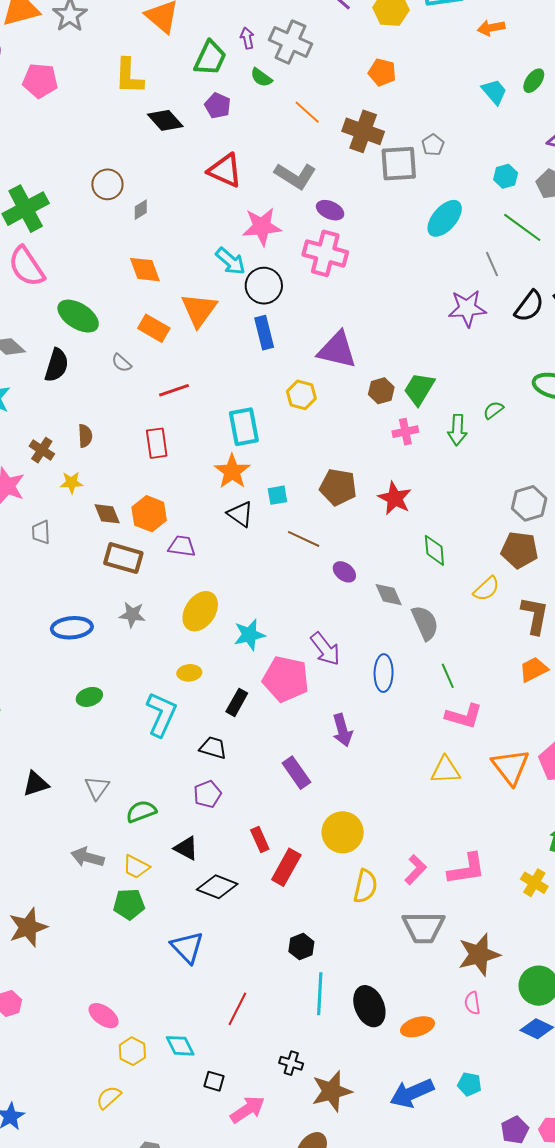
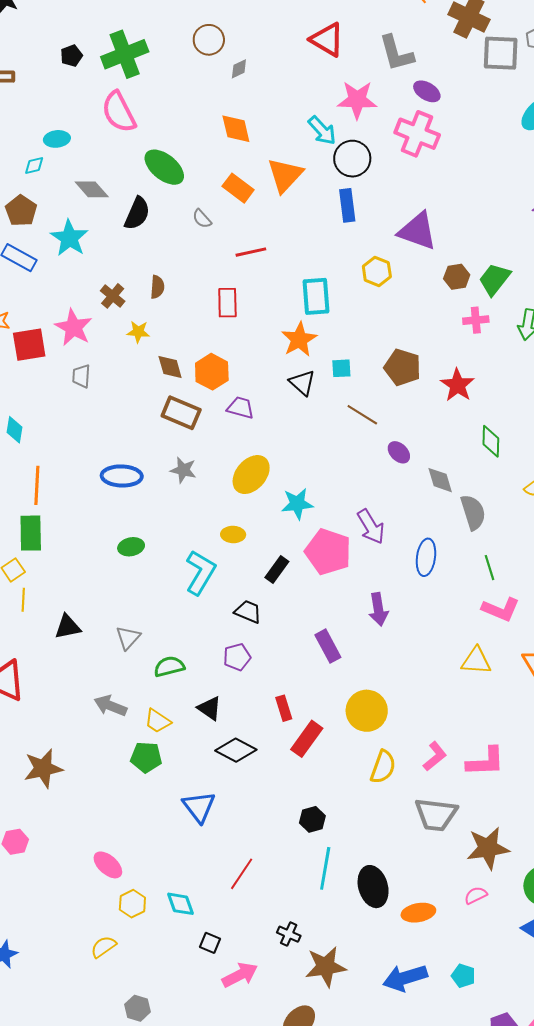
gray L-shape: (295, 176) -> (396, 53), turned 36
gray trapezoid: (41, 532) -> (81, 376), moved
pink semicircle: (472, 1003) -> (476, 895), turned 65

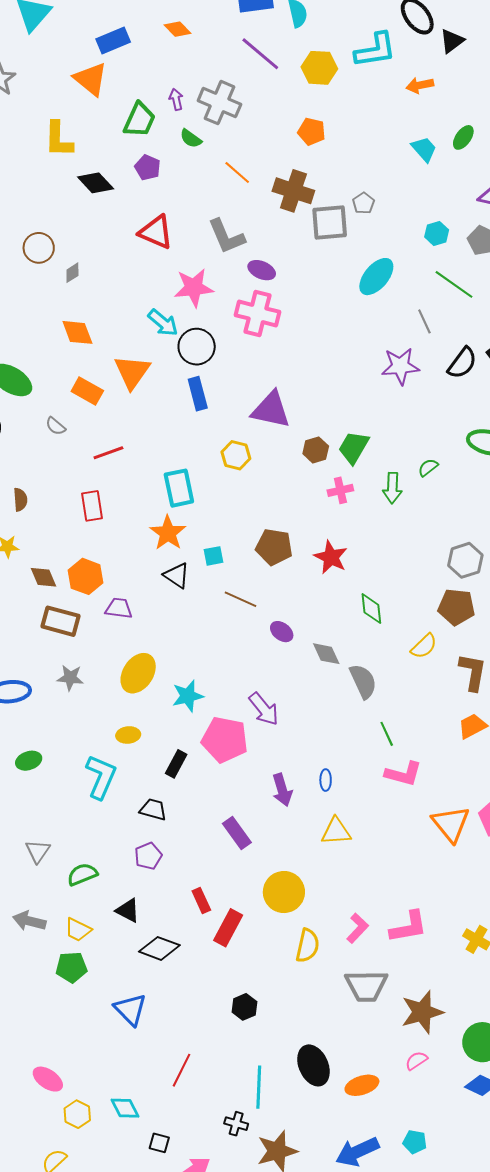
blue ellipse: (426, 557) -> (326, 780), moved, size x0.6
yellow triangle: (476, 661) -> (336, 831), moved
cyan line: (325, 868) -> (259, 1087), moved

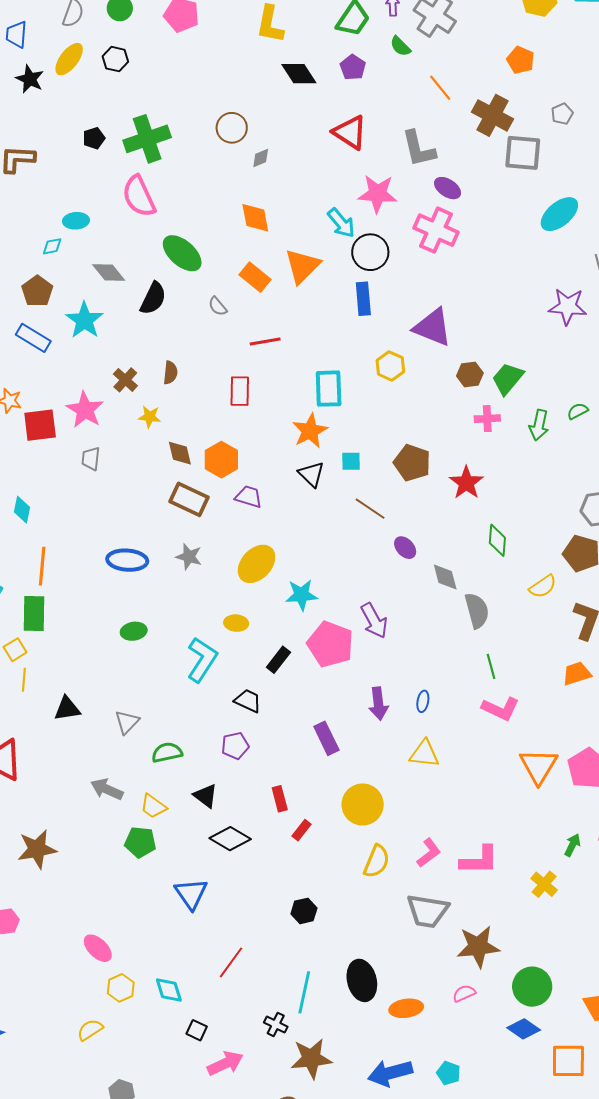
gray pentagon: (363, 203) -> (562, 114), moved
red rectangle: (228, 928) -> (301, 830), size x0.6

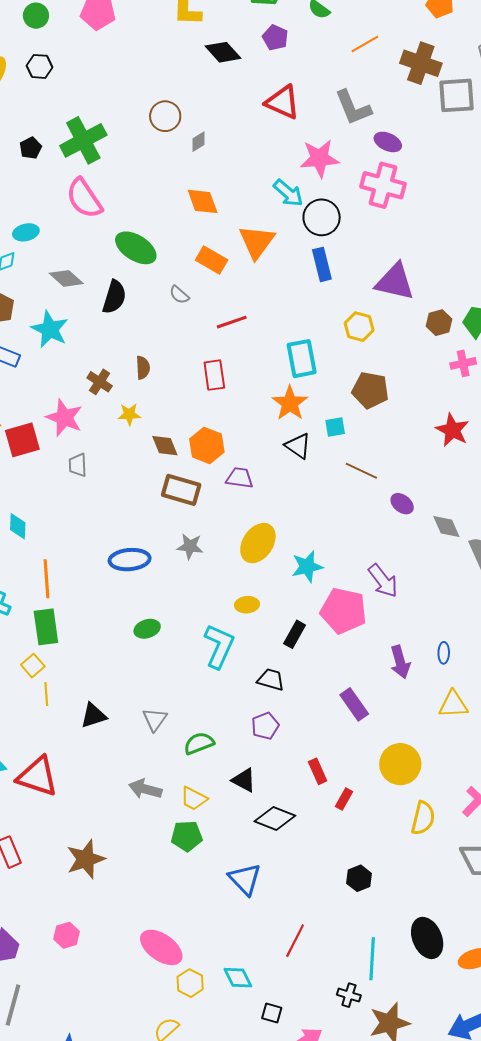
orange line: (440, 88) -> (365, 44), turned -72
brown pentagon: (412, 463) -> (370, 390), moved
pink ellipse: (98, 948) -> (161, 947), size x1.4

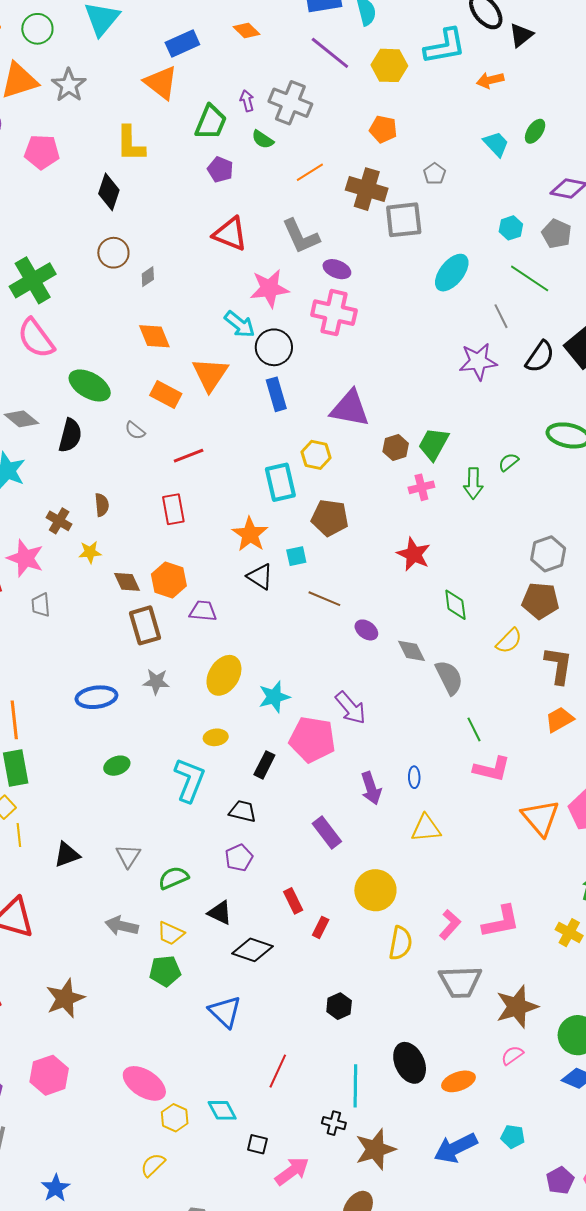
black diamond: (223, 52) -> (109, 192), moved, turned 63
cyan rectangle: (302, 359) -> (280, 482), moved
brown rectangle: (181, 490) -> (145, 625), turned 60
pink hexagon: (67, 935) -> (49, 1075), size x1.5

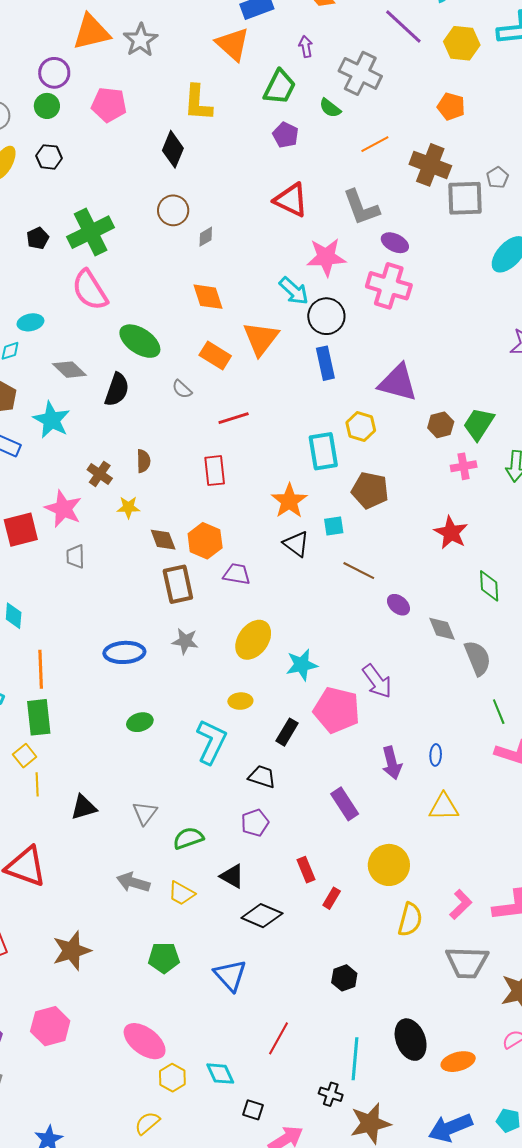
purple arrow: (247, 101) -> (306, 47), moved
gray pentagon: (435, 174) -> (498, 178), moved
green pentagon: (165, 971) -> (164, 958), moved

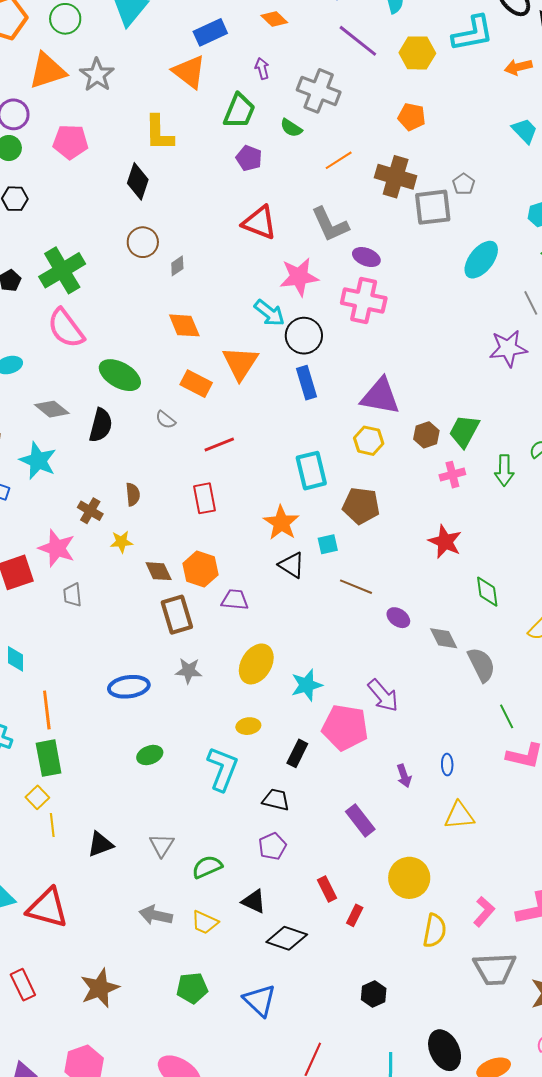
yellow hexagon: (361, 426) -> (369, 441), moved
purple arrow: (392, 763) -> (404, 776), size x0.7

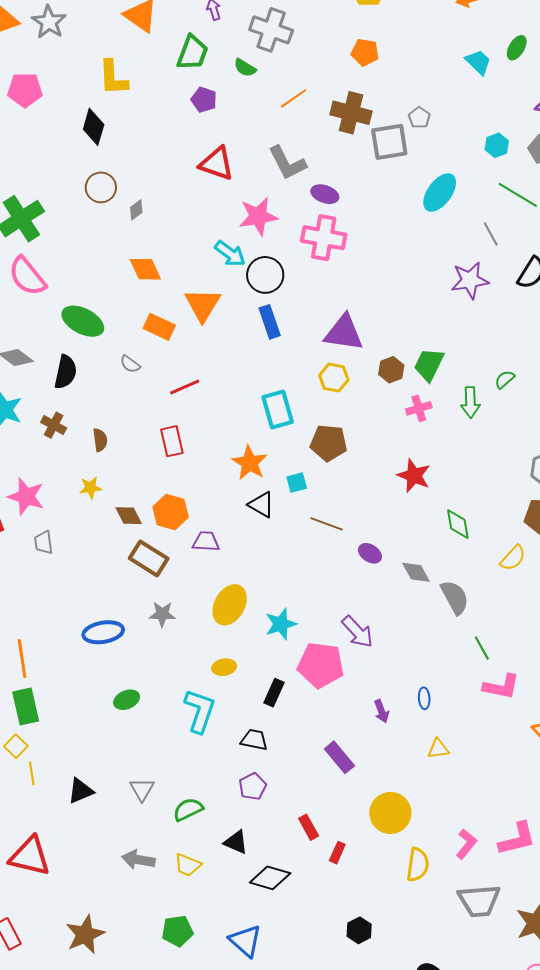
brown cross: (90, 511) -> (54, 425), moved
brown rectangle: (177, 615) -> (149, 558), turned -39
yellow triangle: (459, 816) -> (438, 749), size x0.7

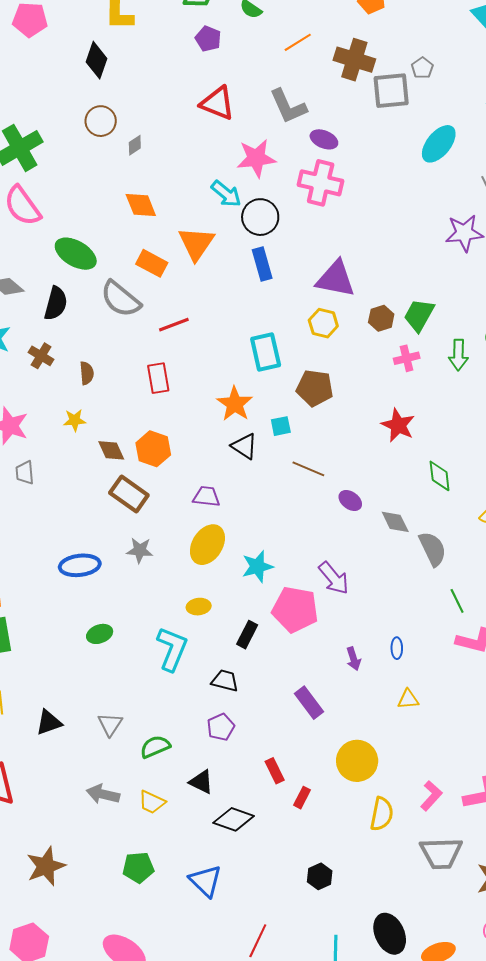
gray semicircle: (130, 364) -> (121, 299), size x2.0
purple trapezoid: (206, 541) -> (206, 497), moved

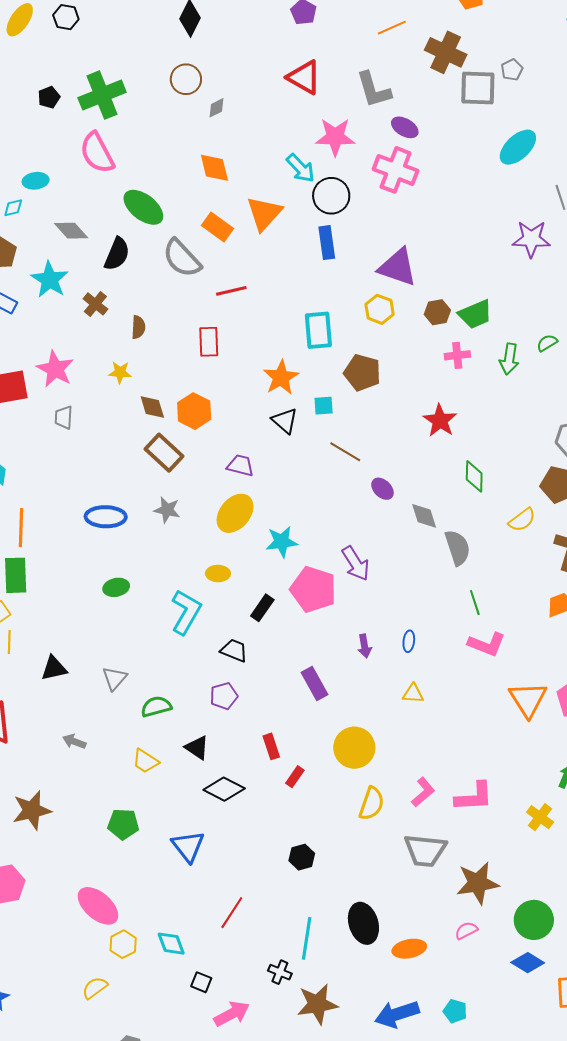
green trapezoid: (419, 315) -> (475, 314), turned -150
gray arrow: (103, 794) -> (74, 741), moved, size x0.7

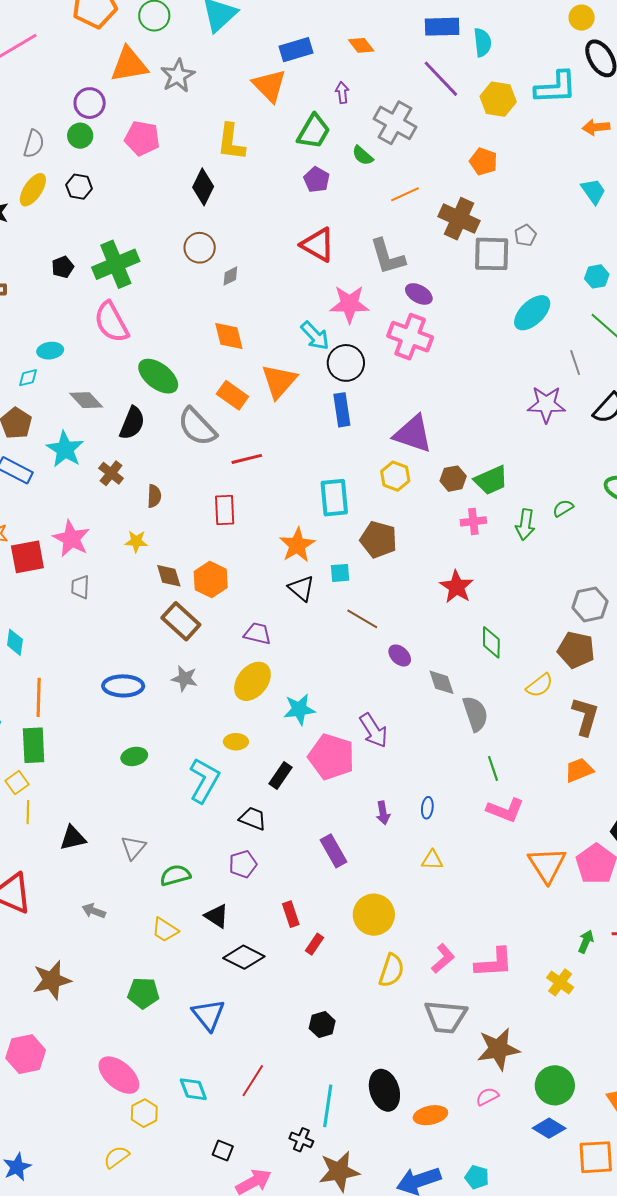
cyan diamond: (171, 944) -> (193, 1089), moved

